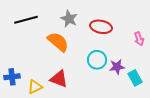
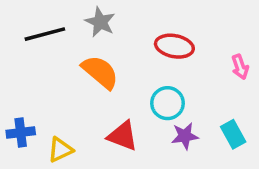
gray star: (69, 19) -> (100, 22), moved
purple star: (117, 67) -> (185, 136), moved
red triangle: (59, 79) -> (123, 136), moved

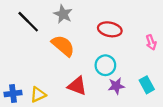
black line: (45, 34) -> (28, 22), turned 60
blue cross: (21, 132) -> (13, 93), moved

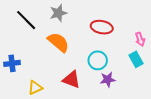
gray star: (63, 14) -> (58, 13), turned 30
cyan rectangle: (147, 85) -> (136, 59), moved
blue cross: (13, 93) -> (12, 63), moved

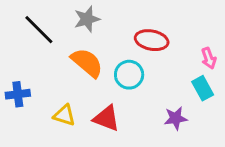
cyan circle: (98, 60) -> (129, 75), moved
purple star: (108, 80) -> (176, 118), moved
yellow triangle: (35, 88) -> (64, 115), moved, turned 42

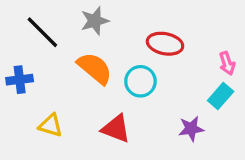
cyan rectangle: (203, 88) -> (221, 96), turned 70
blue cross: (18, 94) -> (20, 80), moved
yellow triangle: (64, 115) -> (51, 125), moved

